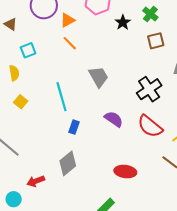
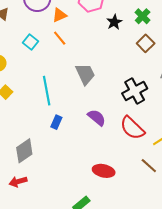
brown square: (156, 41) -> (146, 43), turned -36
cyan square: (28, 50) -> (30, 42), moved, turned -35
gray diamond: (68, 163) -> (24, 151), moved
red arrow: (36, 181) -> (18, 182), moved

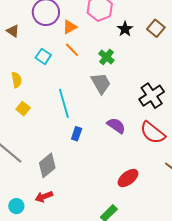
green cross: (143, 16) -> (106, 57), moved
brown square: (146, 43) -> (156, 28), moved
red ellipse: (104, 171) -> (128, 178), turned -45

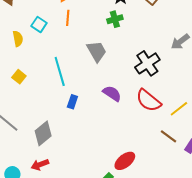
orange line: (72, 50) -> (68, 18), turned 49
green cross: (106, 57) -> (115, 19), moved, turned 35
yellow semicircle: (17, 80) -> (18, 39), moved
red ellipse: (128, 178) -> (125, 161), moved

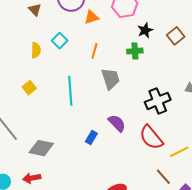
orange line: (68, 18) -> (94, 51), moved
blue rectangle: (72, 102) -> (91, 137), moved
gray diamond: (43, 133) -> (41, 148), turned 40

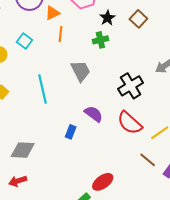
orange line: (94, 51) -> (60, 34), moved

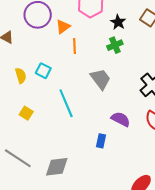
cyan square: (24, 41) -> (43, 71), moved

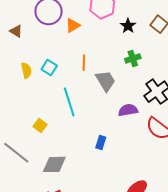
green cross: (115, 45) -> (133, 58), moved
orange line: (74, 46) -> (84, 63), moved
yellow square: (26, 113) -> (40, 125), moved
purple semicircle: (121, 119) -> (128, 110), moved, turned -42

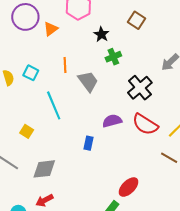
black star: (128, 26) -> (101, 34), moved
purple semicircle: (128, 110) -> (112, 121), moved

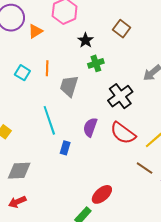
cyan square: (31, 73) -> (22, 73), moved
gray trapezoid: (88, 81) -> (69, 86), turned -130
cyan line: (54, 105) -> (49, 120), moved
purple semicircle: (112, 121) -> (90, 127), turned -60

